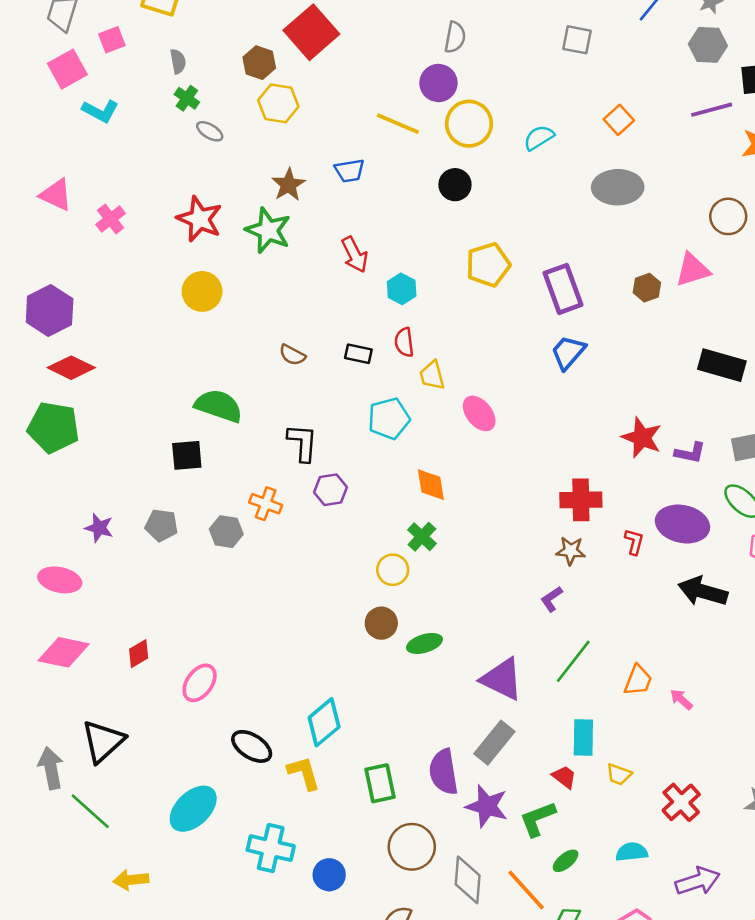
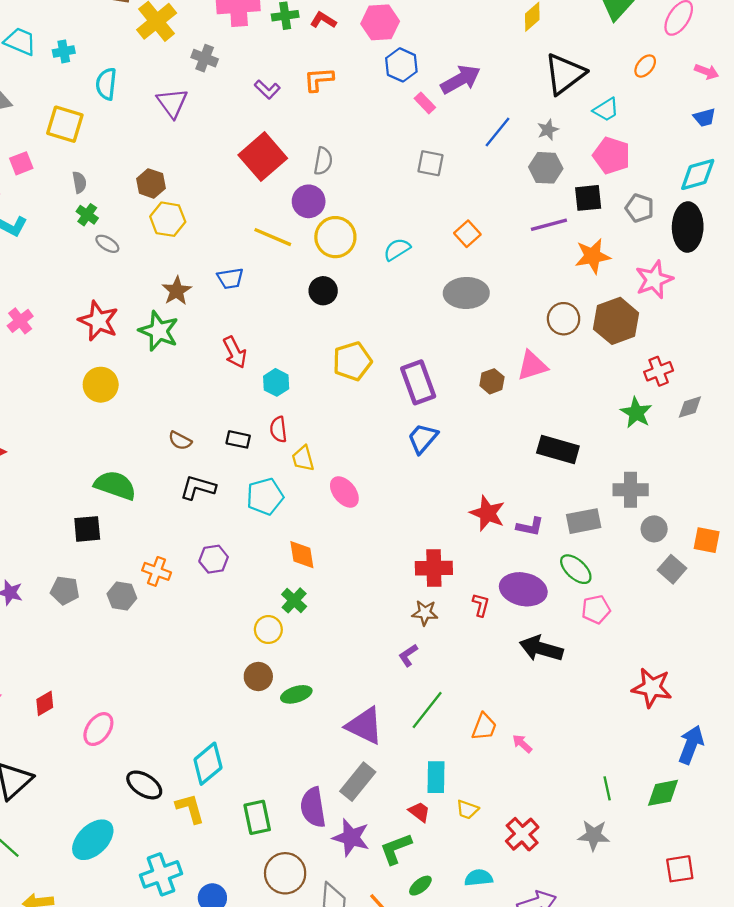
red square: (311, 32) -> (263, 157), moved
black L-shape: (302, 443) -> (198, 488), moved, turned -78
cyan cross: (271, 848) -> (161, 874), turned -33

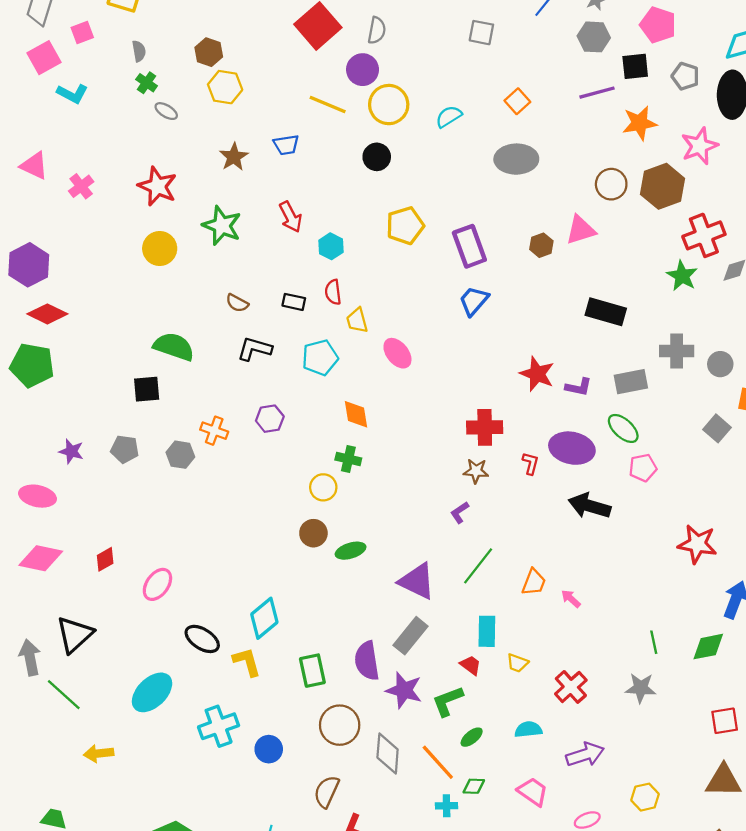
green star: (159, 331) -> (222, 226), moved
red cross: (659, 371) -> (704, 235), size x1.5
gray circle: (654, 529) -> (720, 364), moved
green cross: (294, 600) -> (348, 459), turned -30

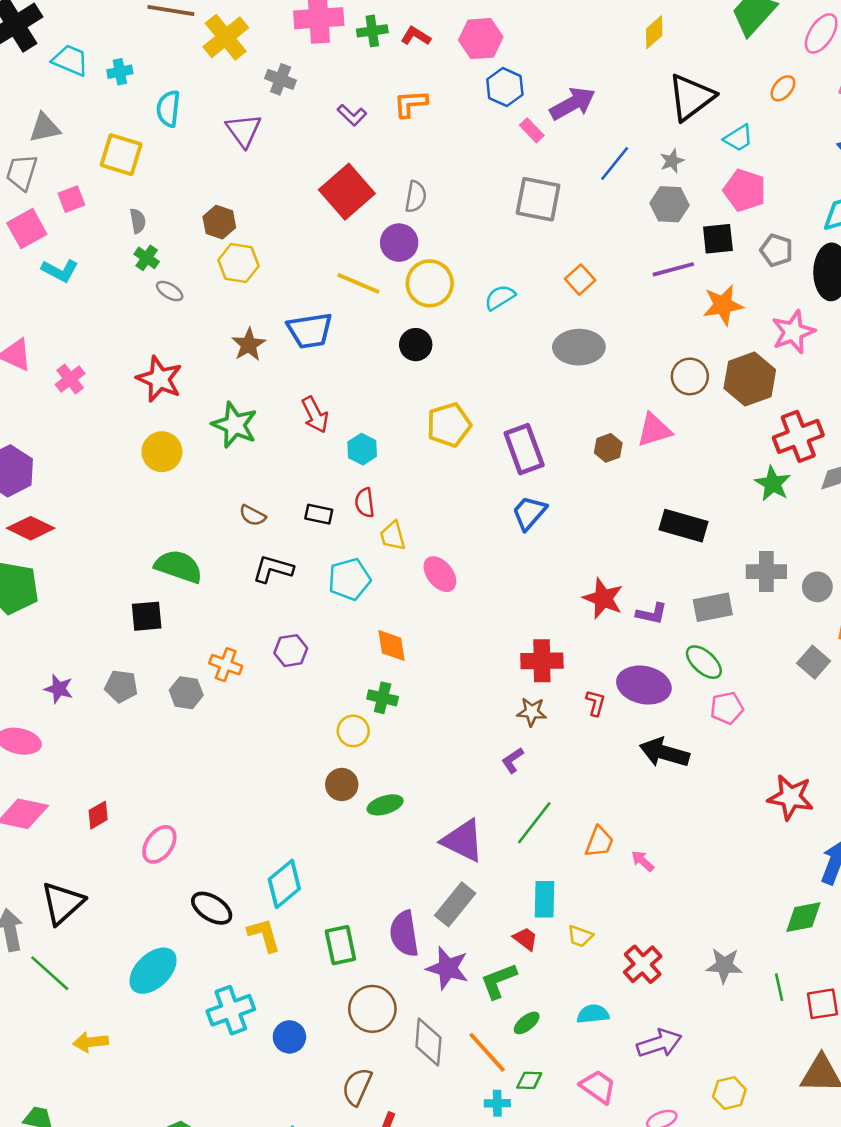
gray square: (481, 33) -> (538, 199), size x1.5
blue trapezoid: (286, 145) -> (310, 331), size x1.5
green line: (654, 642) -> (779, 987), moved

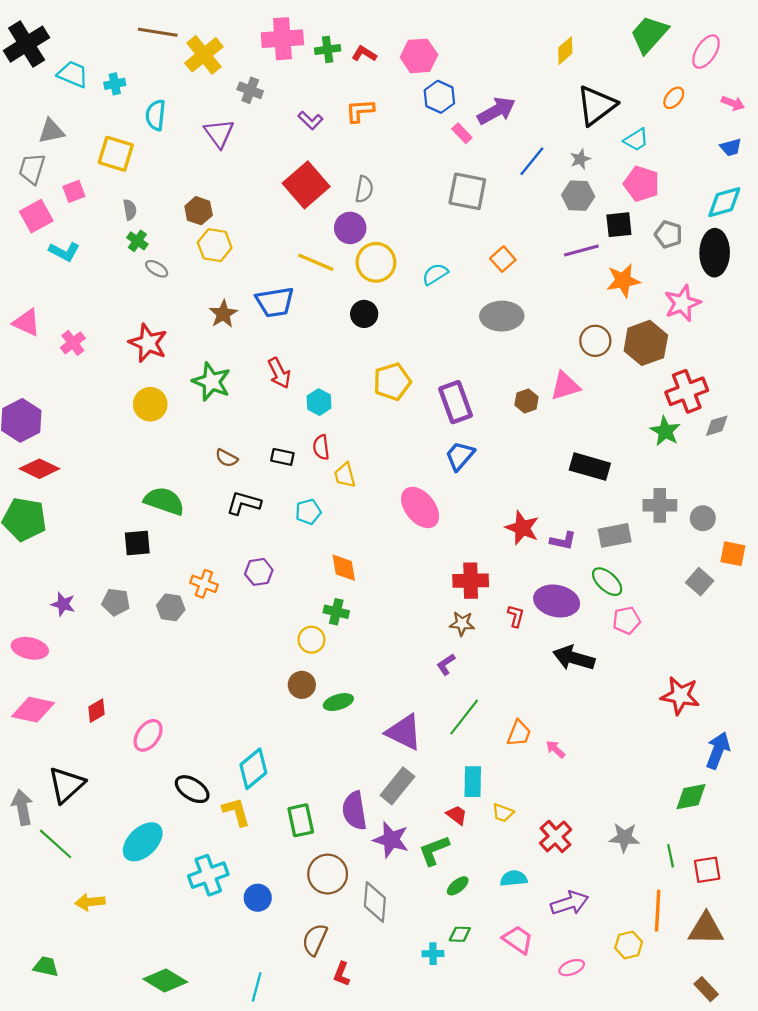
pink ellipse: (440, 574) -> (420, 507), moved, size x1.4
cyan pentagon: (349, 579) -> (308, 512), size x0.7
orange line: (487, 1052) -> (658, 911), moved, turned 45

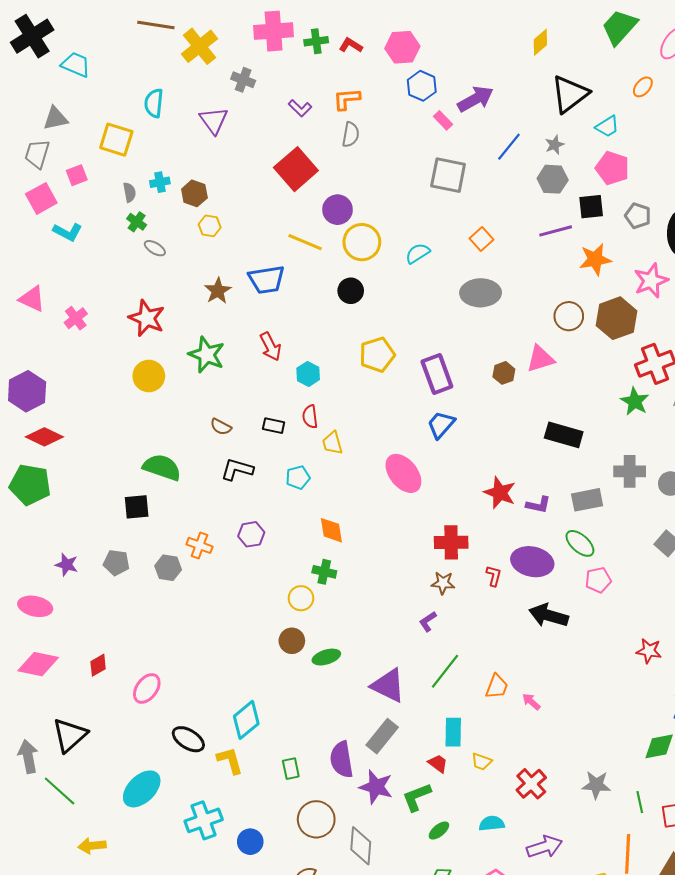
cyan cross: (115, 84) -> (160, 182), moved
gray semicircle: (364, 189) -> (351, 135), moved
yellow hexagon: (215, 245) -> (210, 226), size x0.7
red star: (680, 696) -> (649, 651), size x0.7
green rectangle: (301, 820) -> (291, 769), size x0.7

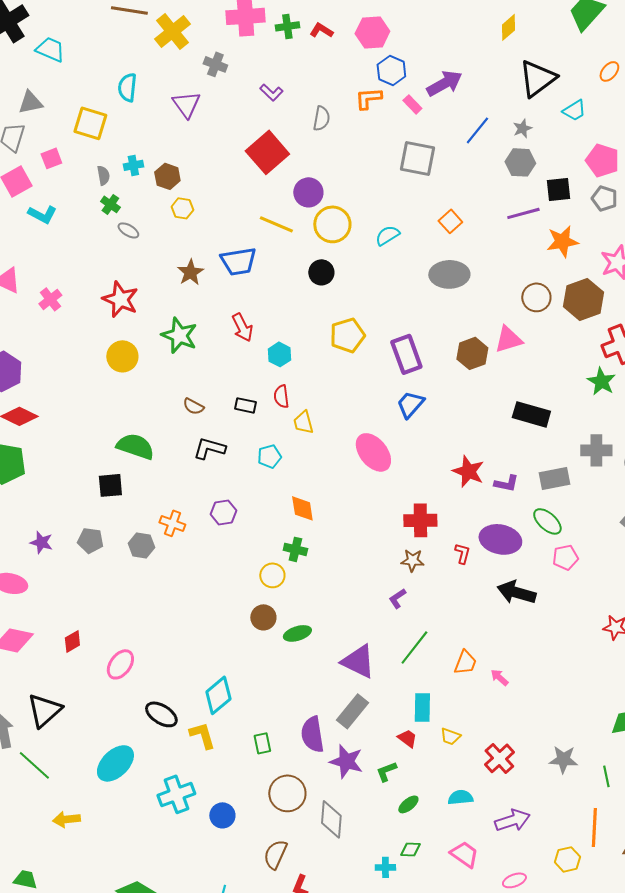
orange L-shape: (347, 99) -> (368, 98), moved
pink pentagon: (612, 168) -> (602, 160), moved
brown hexagon: (504, 373) -> (472, 353), size x1.4
green L-shape: (417, 797) -> (386, 771), size x0.7

